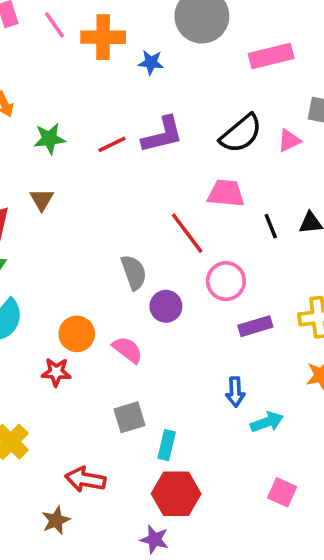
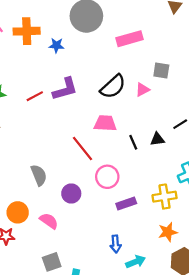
gray semicircle: (134, 272) -> (39, 175), moved

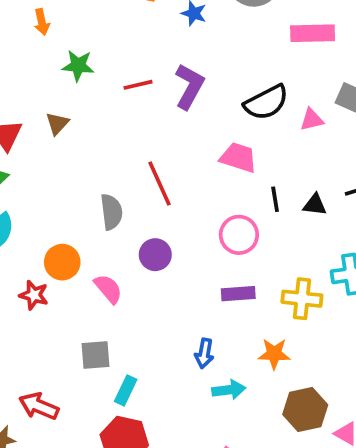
purple L-shape: (65, 89) -> (189, 86), turned -60
red line: (83, 148) -> (159, 183), moved
pink circle: (107, 177) -> (239, 235), moved
orange star: (168, 232) -> (274, 354), moved

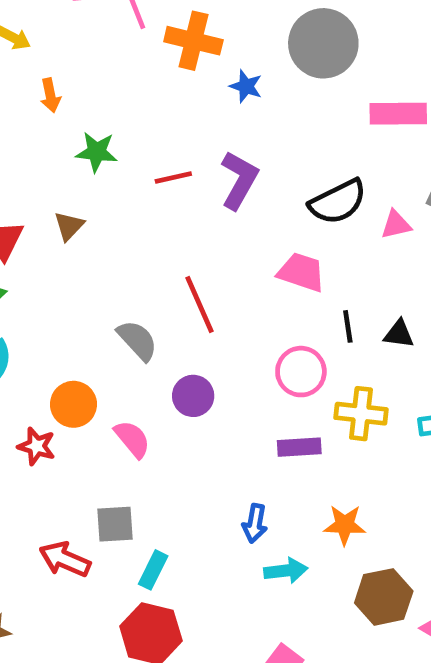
gray semicircle: (111, 212) -> (137, 340), turned -36
yellow cross: (302, 299) -> (361, 414), moved
red arrow: (39, 406) -> (65, 559), moved

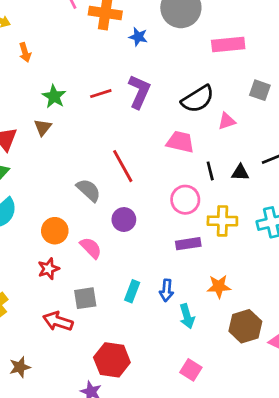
green star: (97, 152) -> (54, 96), moved, turned 30
pink triangle: (396, 225) -> (227, 121), moved
red star: (37, 446) -> (49, 269), moved, turned -30
cyan rectangle: (153, 570) -> (132, 291), moved
cyan arrow: (286, 571) -> (187, 316), turned 85

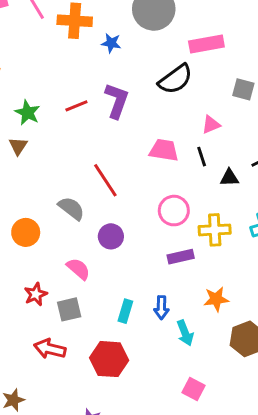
black semicircle: (198, 99) -> (175, 79), moved
black line: (210, 171) -> (202, 157), moved
orange circle: (55, 231) -> (26, 232), moved
gray square: (85, 298) -> (69, 309), moved
red hexagon: (112, 360) -> (109, 359), moved

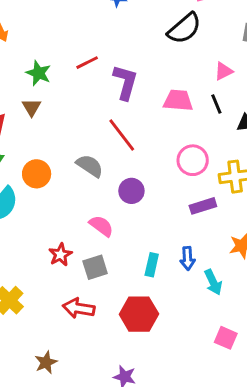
purple L-shape: (117, 101) -> (125, 82), moved
orange circle: (26, 232) -> (37, 174), moved

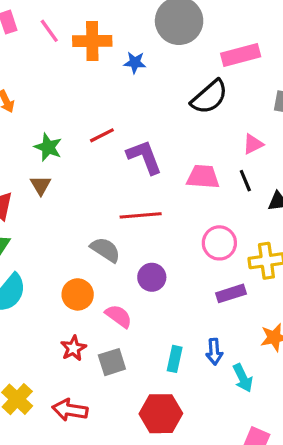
purple L-shape: (125, 82) -> (144, 157), turned -36
red line: (122, 135) -> (141, 215), turned -57
orange circle: (37, 174) -> (78, 294), moved
red arrow: (79, 308) -> (70, 410), moved

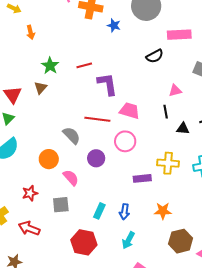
black semicircle: (209, 97) -> (155, 56), size x0.7
pink trapezoid: (203, 177) -> (130, 111), moved
pink circle: (219, 243) -> (125, 141), moved
red star: (73, 348) -> (30, 193), moved
cyan arrow: (243, 378) -> (128, 240), moved, turned 42

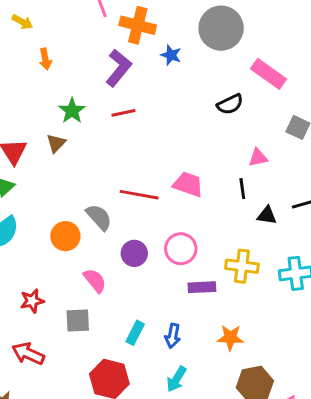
pink rectangle: (179, 35) -> (269, 74), turned 35
purple L-shape: (107, 84) -> (119, 68), moved, turned 45
pink circle: (125, 141) -> (181, 249), moved
orange circle: (49, 159) -> (65, 236), moved

